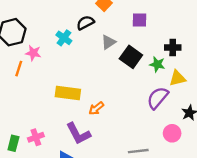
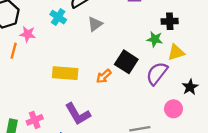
gray triangle: (108, 42) -> (95, 24), moved
black square: (131, 57) -> (126, 62), moved
orange arrow: (96, 108) -> (104, 76), moved

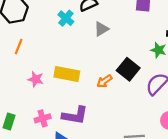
pink star: (28, 34) -> (36, 79), moved
purple L-shape: (78, 114) -> (75, 115), turned -56
pink cross: (35, 120) -> (43, 118), moved

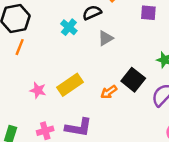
orange line: (19, 46) -> (20, 47), moved
yellow rectangle: (67, 74) -> (70, 85), turned -45

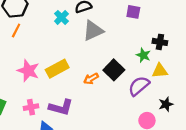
gray triangle: (105, 38) -> (93, 31), size x1.5
pink star: (38, 90) -> (28, 71), size x1.5

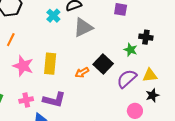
orange line: (16, 31) -> (11, 40), moved
yellow rectangle: (57, 69) -> (50, 64), turned -55
yellow triangle: (160, 71) -> (150, 75), moved

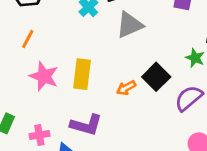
pink cross: (26, 100) -> (39, 135), moved

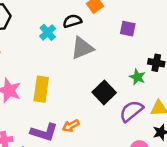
orange arrow: (126, 88) -> (71, 126), moved

